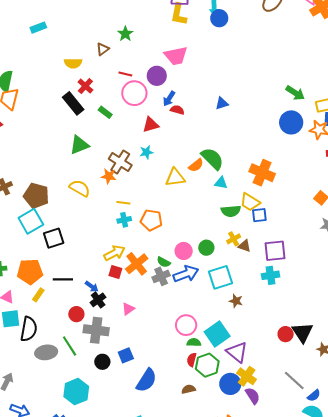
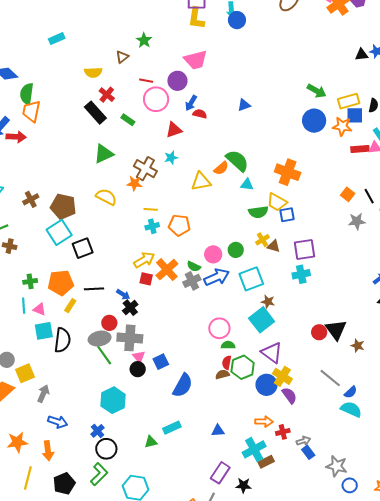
pink triangle: (128, 309) -> (139, 357), moved, turned -32
cyan square: (217, 334) -> (262, 320), moved
gray ellipse: (46, 352) -> (100, 339), moved
brown semicircle: (189, 389) -> (222, 374), moved

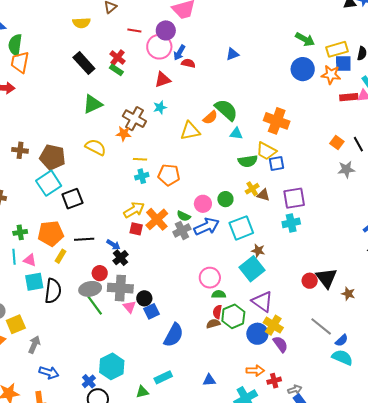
red cross: (107, 95) -> (117, 58), moved
pink circle: (156, 99) -> (159, 47), moved
brown cross: (31, 199) -> (20, 150), turned 35
black circle: (138, 369) -> (144, 298), moved
cyan hexagon: (113, 400) -> (112, 366), moved

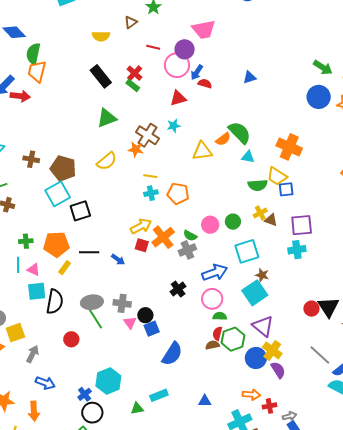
yellow semicircle: (96, 147) -> (107, 161), turned 110
blue arrow: (207, 226) -> (215, 273), moved
black cross: (120, 258) -> (178, 289), moved
red circle: (100, 273) -> (71, 339), moved
gray cross: (120, 288) -> (122, 303), size x0.7

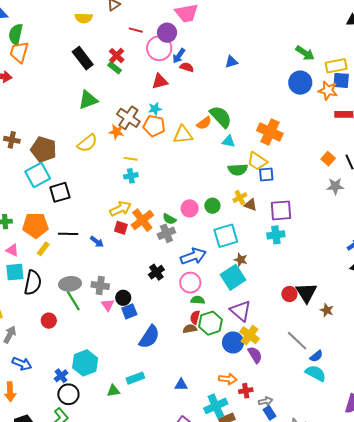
orange pentagon: (178, 194) -> (154, 126), moved

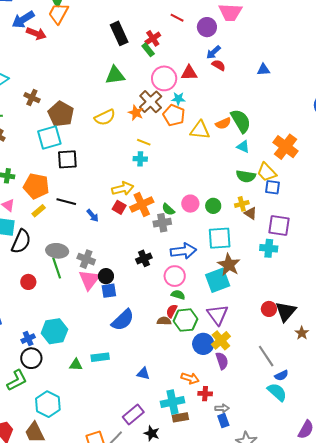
pink circle: (159, 48) -> (164, 78), moved
brown star: (241, 260) -> (229, 265), size x1.6
pink triangle: (108, 305) -> (89, 280), size x1.6

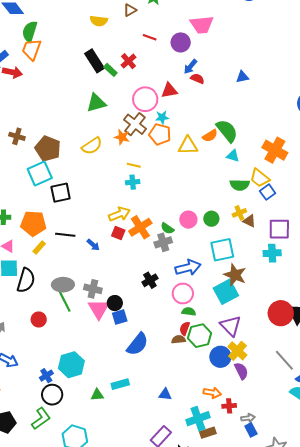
green rectangle: (148, 50) -> (110, 70), moved
blue square: (273, 187) -> (268, 192), turned -35
red circle: (269, 309) -> (281, 313), size x1.6

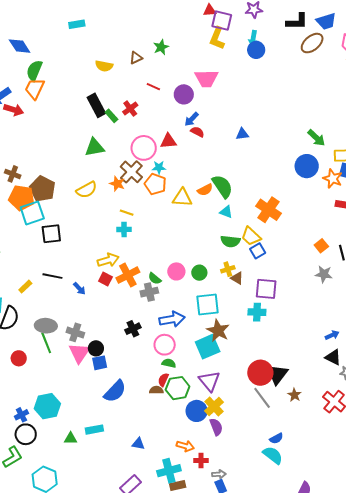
orange pentagon: (33, 223) -> (22, 198), moved
gray line: (284, 360) -> (262, 398), moved

